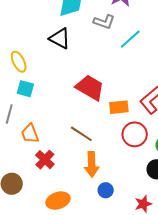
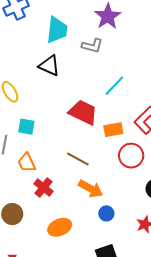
cyan line: (130, 39) -> (114, 86), moved
cyan square: (25, 89) -> (26, 127), moved
orange arrow: (92, 164) -> (91, 189), turned -55

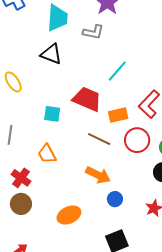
cyan square: (26, 127) -> (52, 114), moved
brown line: (78, 159) -> (99, 139), moved
orange trapezoid: (27, 163) -> (47, 154), moved
red cross: (44, 187) -> (21, 178), moved

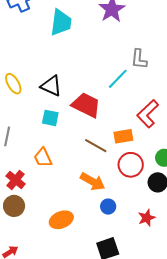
gray L-shape: (93, 32) -> (139, 59), moved, turned 80
black triangle: (51, 54) -> (51, 86), moved
orange rectangle: (118, 115) -> (123, 136), moved
red circle: (137, 140) -> (131, 165), moved

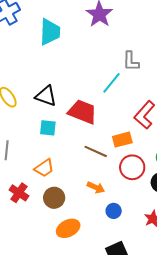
orange trapezoid: (43, 158) -> (44, 168), turned -95
orange arrow: (93, 182) -> (96, 187), size x0.7
brown circle: (14, 206) -> (54, 198), moved

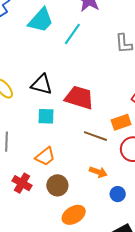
cyan trapezoid: (50, 32) -> (41, 20), turned 44
cyan line: (112, 83) -> (72, 34), moved

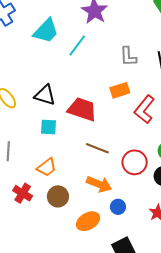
orange rectangle: (121, 122) -> (120, 90), moved
orange arrow: (98, 172) -> (99, 184), size x1.4
orange ellipse: (74, 215) -> (88, 221), moved

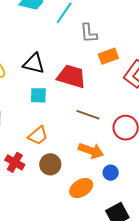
gray L-shape: (128, 57) -> (89, 33), moved

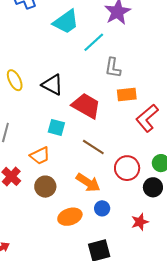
cyan square: (38, 95) -> (56, 127), moved

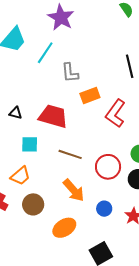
black triangle: (52, 85) -> (16, 113), moved, size x0.6
orange arrow: (88, 183) -> (74, 190), turned 30
blue circle: (102, 208) -> (104, 209), moved

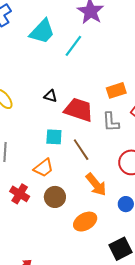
gray L-shape: (70, 73) -> (111, 122), moved
black triangle: (16, 113) -> (50, 96), moved
brown line: (70, 154) -> (81, 150), moved, turned 35

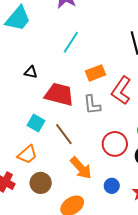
cyan line: (73, 46) -> (71, 42), moved
black triangle: (50, 96) -> (31, 72), moved
cyan square: (54, 137) -> (36, 123), turned 30

